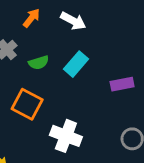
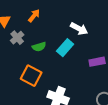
white arrow: (73, 21) -> (79, 29), moved

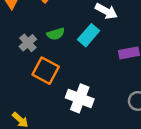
gray cross: (17, 38) -> (28, 43), moved

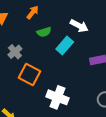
green semicircle: (56, 34) -> (44, 32), moved

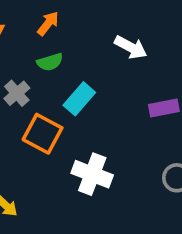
green semicircle: (44, 32) -> (50, 62), moved
cyan rectangle: (65, 46) -> (79, 99), moved

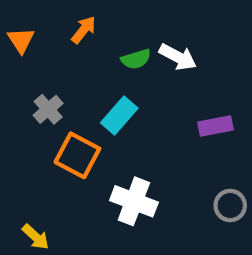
green semicircle: (50, 62) -> (136, 59), moved

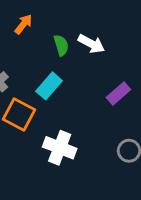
green semicircle: (136, 59) -> (61, 45), turned -90
purple rectangle: (216, 126) -> (118, 93), turned -30

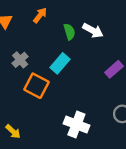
white cross: (60, 148) -> (76, 124), moved

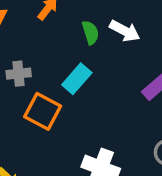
gray cross: (20, 60) -> (19, 74), turned 35

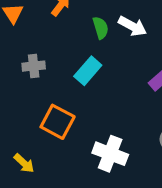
orange square: (43, 111) -> (58, 122), moved

